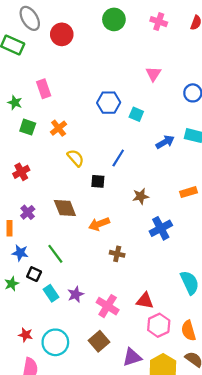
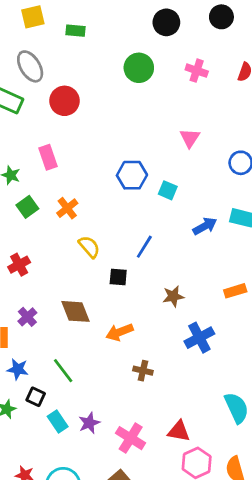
red circle: (62, 34) -> (64, 101), moved
green square: (28, 127) -> (27, 207), turned 35

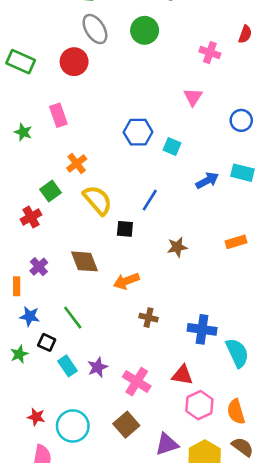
gray ellipse: (30, 66) -> (95, 29), moved
pink cross: (197, 71) -> (210, 53), moved
green square: (27, 207) -> (51, 191), moved
yellow semicircle: (89, 247) -> (98, 200), size x1.4
blue cross: (199, 338) -> (202, 329), moved, turned 36

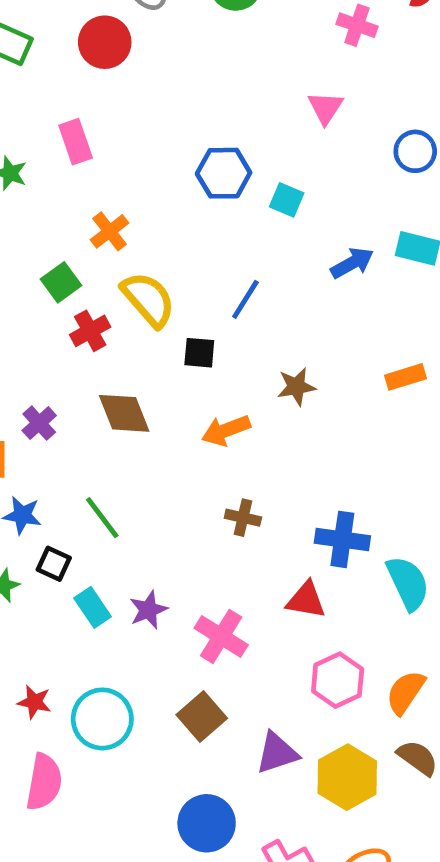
red cross: (31, 217) -> (90, 331), moved
orange arrow: (126, 281) -> (226, 430), moved
red triangle: (182, 375) -> (306, 600), moved
orange semicircle: (236, 412) -> (406, 692), turned 50

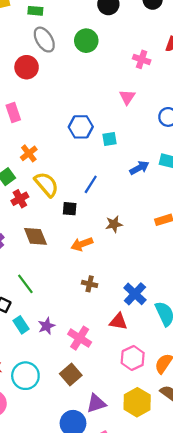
cyan square: (287, 200) -> (109, 139), turned -32
blue cross: (342, 539) -> (135, 294), turned 35
purple triangle: (277, 753) -> (96, 403), moved

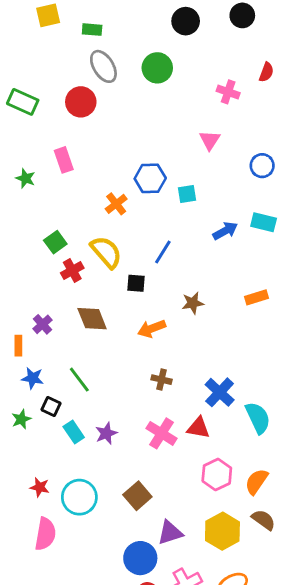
orange cross: (29, 153) -> (116, 204), moved
pink cross: (80, 338) -> (162, 433), moved

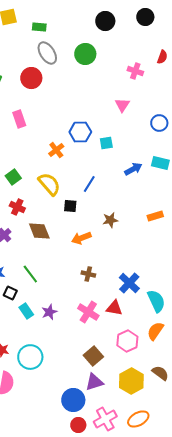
red cross: (72, 270) -> (17, 207), moved, turned -35
orange semicircle: (256, 482) -> (155, 331), moved
brown square: (137, 496) -> (93, 356), moved

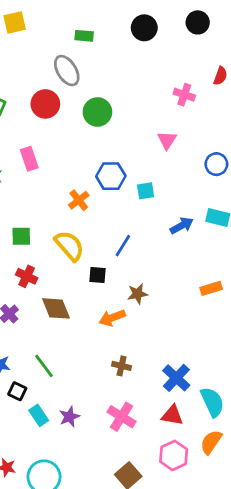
green rectangle: (39, 27) -> (84, 36), moved
green circle: (85, 54) -> (97, 112), moved
green square: (13, 177) -> (21, 236), turned 35
brown star: (110, 220) -> (138, 294), moved
red triangle: (114, 308) -> (172, 415), moved

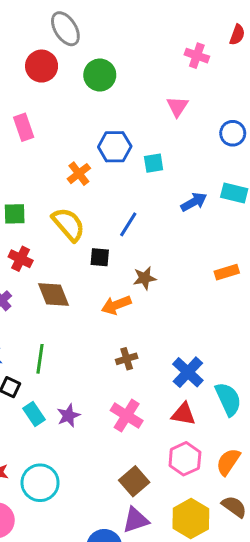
green line: (44, 366) -> (40, 359), turned 45
brown cross: (122, 366) -> (127, 359), turned -30
orange semicircle: (211, 442) -> (228, 462), moved

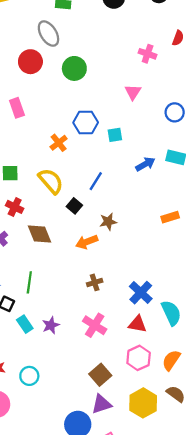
black square: (100, 257) -> (74, 206), turned 35
cyan circle: (40, 483) -> (29, 376), size x0.7

